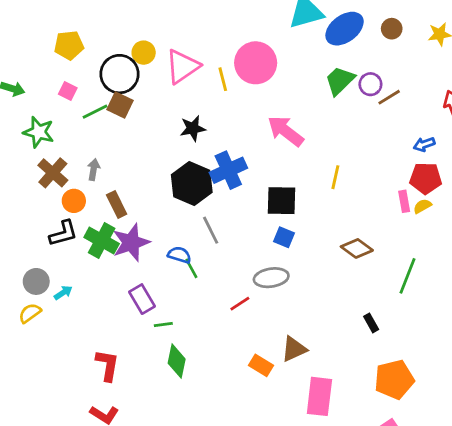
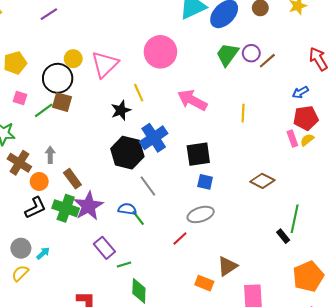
yellow line: (223, 79) -> (139, 93), moved
yellow line: (335, 177) -> (243, 113), moved
green line: (408, 276) -> (295, 219), moved

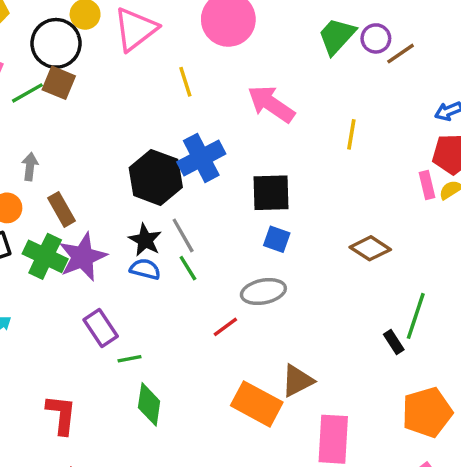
black star: (121, 110) -> (145, 240), moved, turned -30
green line: (138, 218) -> (188, 268), moved
orange rectangle: (204, 283) -> (257, 404), size x1.6

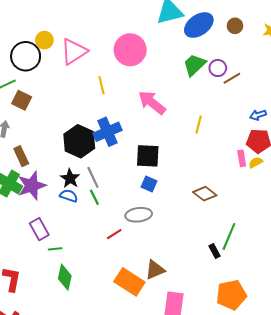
brown square: (59, 83) -> (22, 100), moved

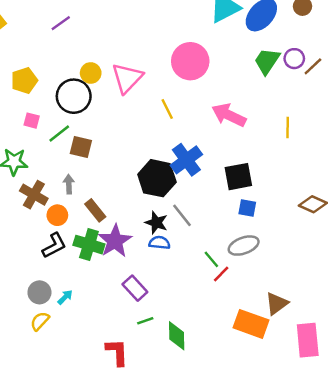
green line: (94, 197) -> (211, 259), moved
green line: (55, 249) -> (145, 321), moved

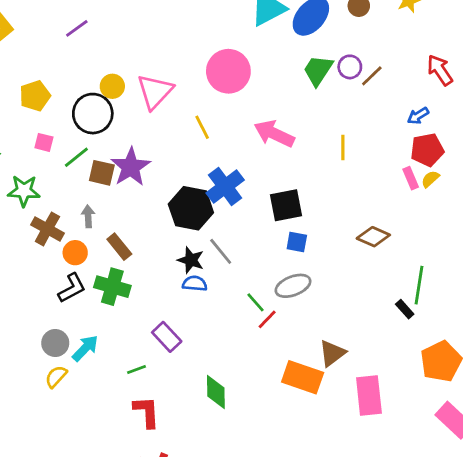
purple star: (115, 241) -> (131, 167), moved
cyan arrow: (65, 297) -> (85, 348), size x1.5
green line: (145, 321) -> (136, 369), moved

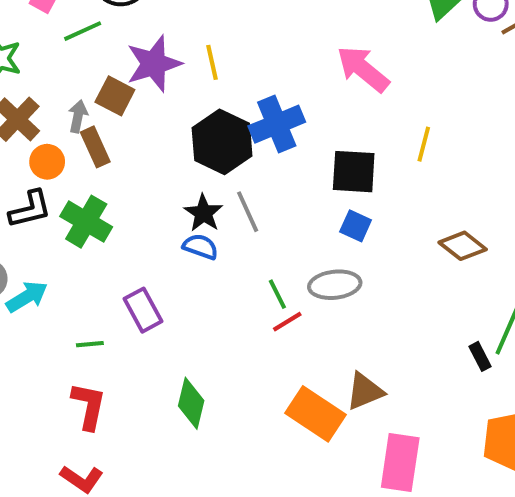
yellow line: (202, 127) -> (212, 62), moved
yellow line: (343, 147) -> (424, 144), moved
brown square: (102, 173) -> (115, 96), moved
brown rectangle: (119, 247) -> (95, 147), moved

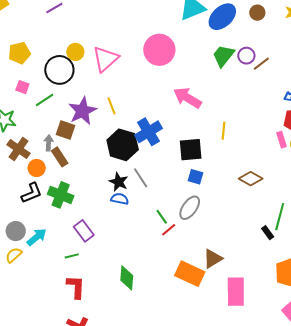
gray ellipse: (335, 285) -> (190, 208), turned -40
purple rectangle: (143, 310) -> (84, 231), moved

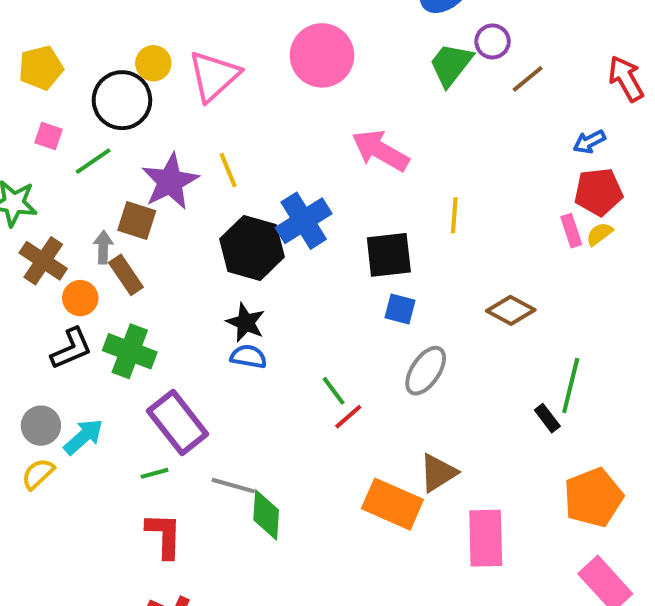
purple circle: (246, 56) -> (493, 41), moved
gray line: (141, 178) -> (233, 486), moved, turned -40
gray ellipse: (190, 208) -> (426, 371), moved
purple rectangle: (84, 231) -> (178, 423), size x1.4

